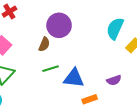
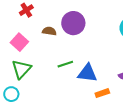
brown semicircle: (44, 44) -> (49, 31), moved, turned -104

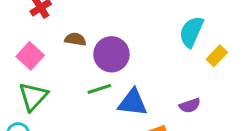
purple circle: (73, 23) -> (111, 54), moved

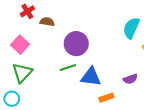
brown semicircle: (75, 39) -> (47, 22), moved

